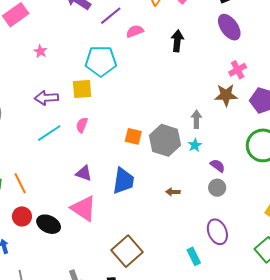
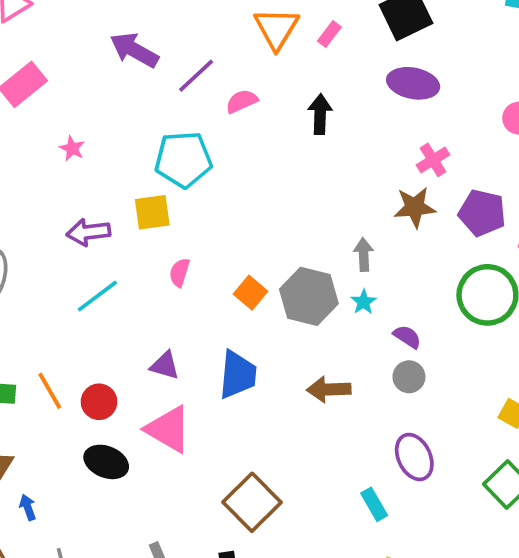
purple ellipse: (229, 27) -> (413, 83), turned -40
pink semicircle: (82, 125) -> (179, 272), moved
orange square: (133, 136) -> (251, 293), turned 30
brown arrow: (173, 192) -> (329, 389), size x1.6
red circle: (22, 216) -> (99, 402), moved

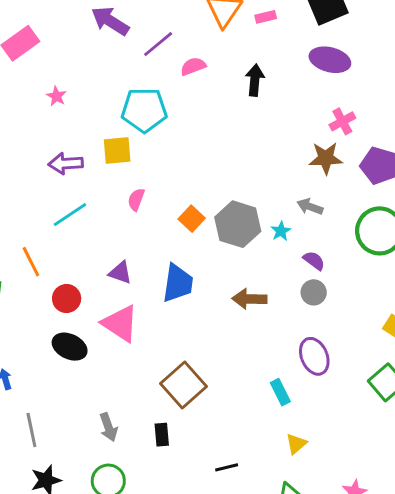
pink rectangle: (329, 34) -> (266, 17), turned 36
gray arrow: (364, 255) -> (310, 207), moved, turned -70
orange line: (50, 391) -> (31, 262), moved

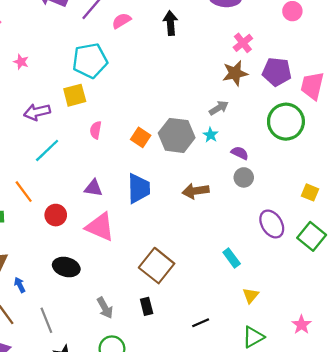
gray arrow: (310, 207) -> (219, 108), moved, turned 138
black ellipse: (70, 347) -> (66, 267), moved
purple ellipse: (314, 356) -> (272, 224), moved

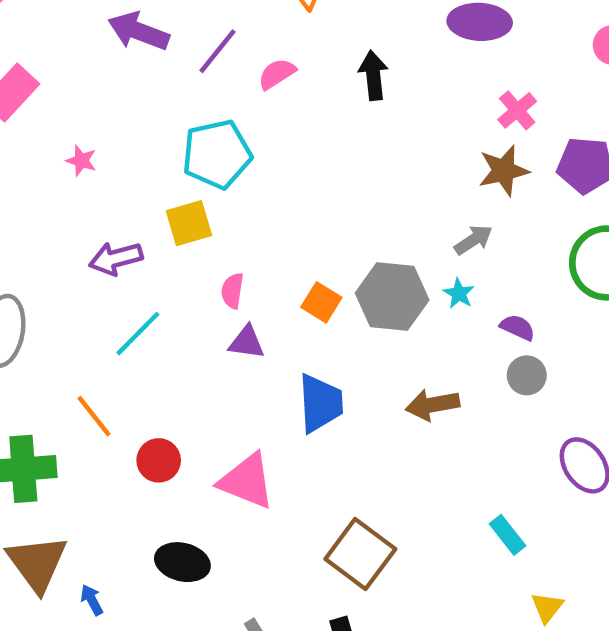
purple triangle: (93, 188) -> (247, 342), moved

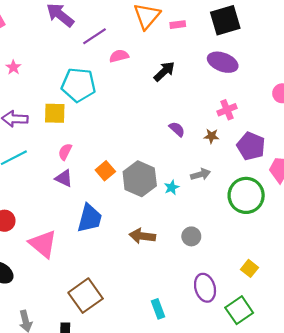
black arrow: (373, 75) -> (164, 71), turned 35
brown star: (504, 171) -> (211, 136), size x0.6
gray arrow: (473, 240) -> (201, 174), moved
purple semicircle: (518, 327) -> (177, 129), moved

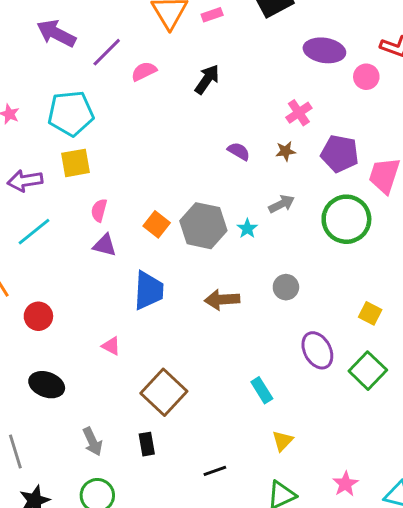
purple ellipse: (223, 62) -> (324, 50), moved
cyan pentagon: (78, 85) -> (71, 113), moved
pink triangle: (43, 244) -> (111, 346), moved, size x0.5

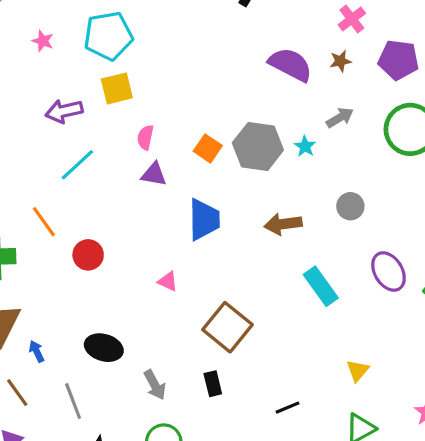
purple semicircle: (239, 151) -> (290, 65), size x1.8
black ellipse: (47, 385) -> (104, 348), moved
cyan rectangle: (262, 390) -> (321, 286), moved, size x1.4

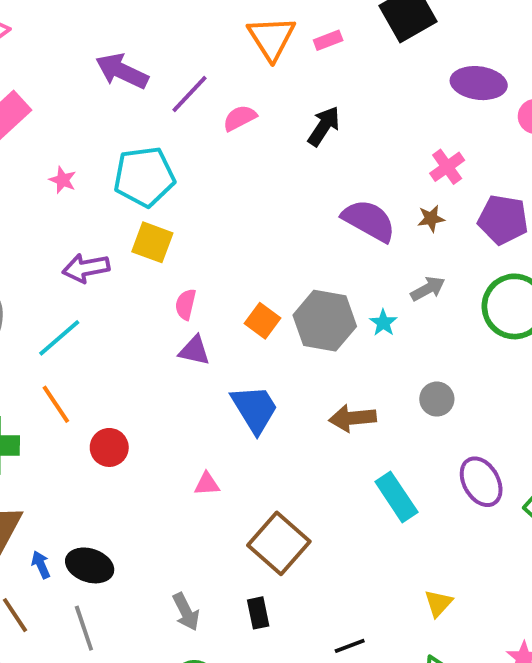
yellow square: (117, 88) -> (152, 242), turned 32
cyan line: (77, 165) -> (59, 338), moved
blue trapezoid: (204, 220) -> (255, 409), turned -33
pink triangle: (168, 281) -> (207, 484), turned -30
black ellipse: (104, 348) -> (90, 565), moved

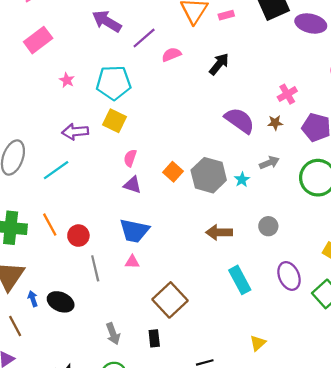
purple ellipse: (479, 83) -> (311, 23), moved
orange line: (56, 404) -> (50, 225), moved
blue trapezoid: (255, 409) -> (134, 231), moved, turned 128
gray line: (84, 628) -> (95, 268), moved

